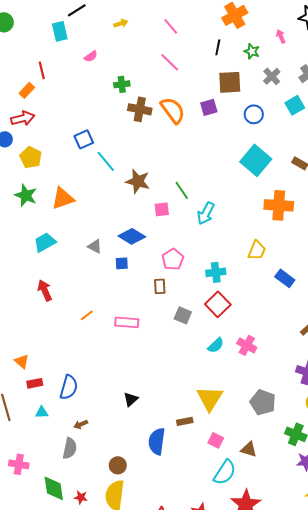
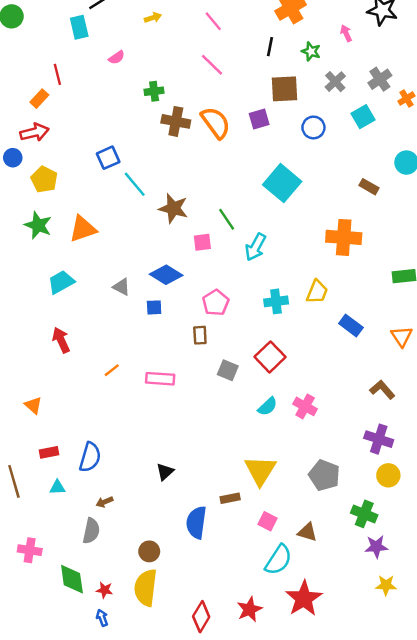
cyan square: (256, 160) -> (282, 183), moved
cyan cross: (216, 272) -> (276, 301), moved
orange triangle: (22, 361) -> (33, 405), moved

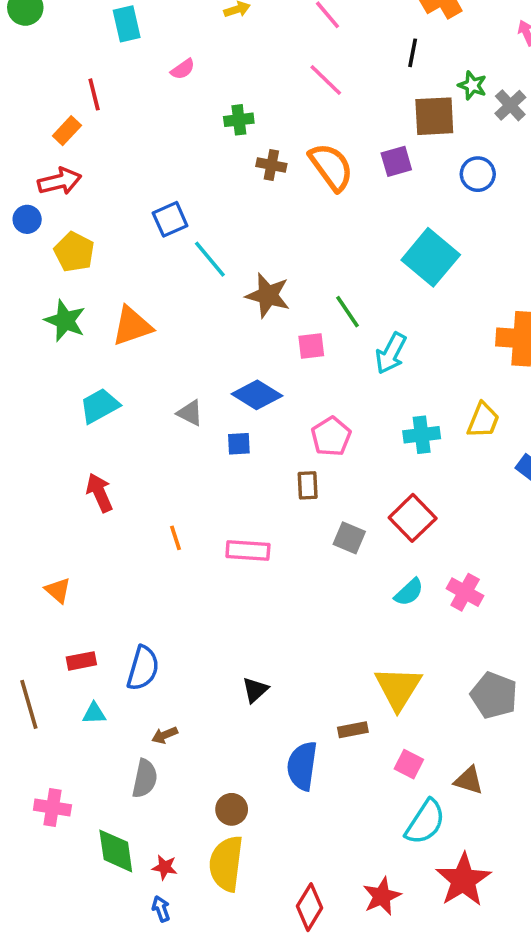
green star: (311, 51) -> (472, 85), moved
brown cross: (176, 121) -> (271, 165), size x0.7
orange line: (112, 370) -> (175, 538), turned -70

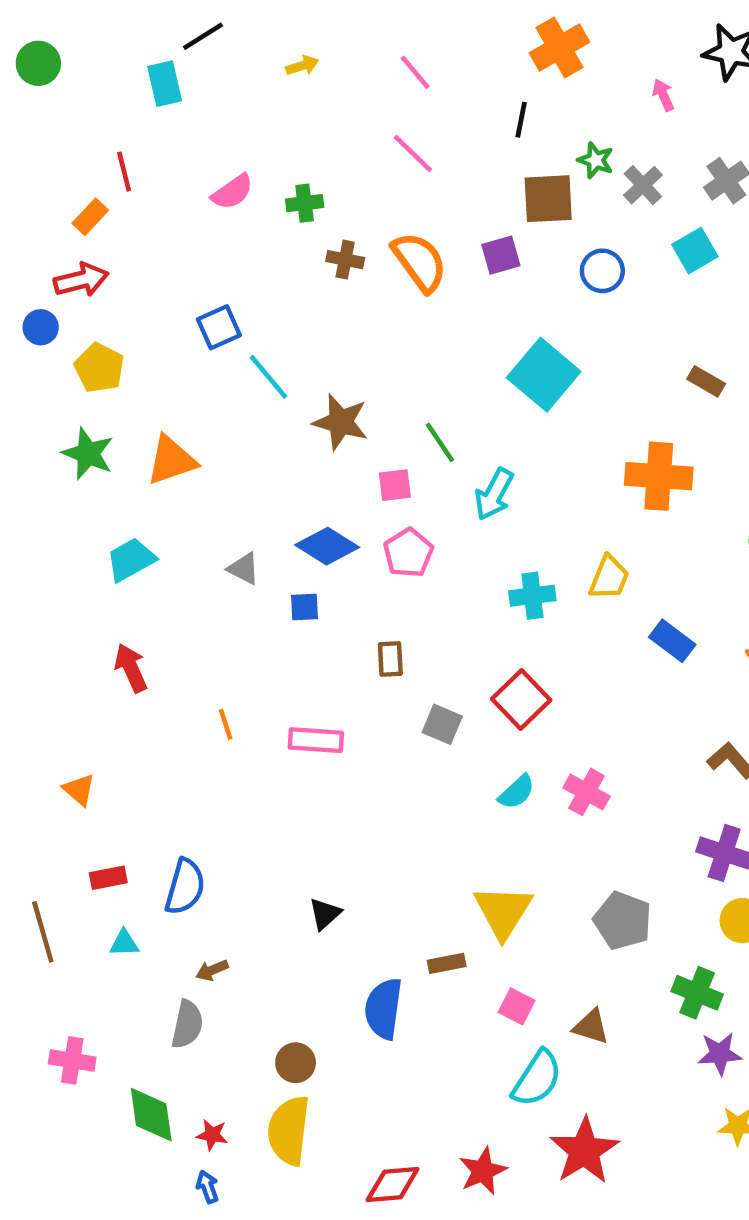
pink semicircle: (183, 69) -> (232, 192), moved, size x1.4
pink pentagon: (331, 437) -> (408, 553), moved
red diamond: (309, 907) -> (393, 1185), turned 54

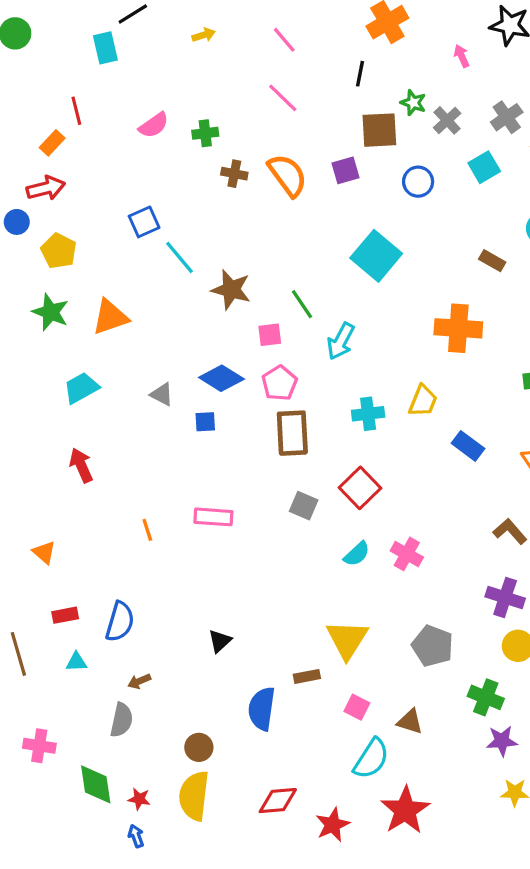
brown rectangle: (390, 659) -> (292, 433), moved, size x1.8
orange line: (226, 724) -> (147, 530), moved
red diamond: (393, 1185) -> (278, 801), moved

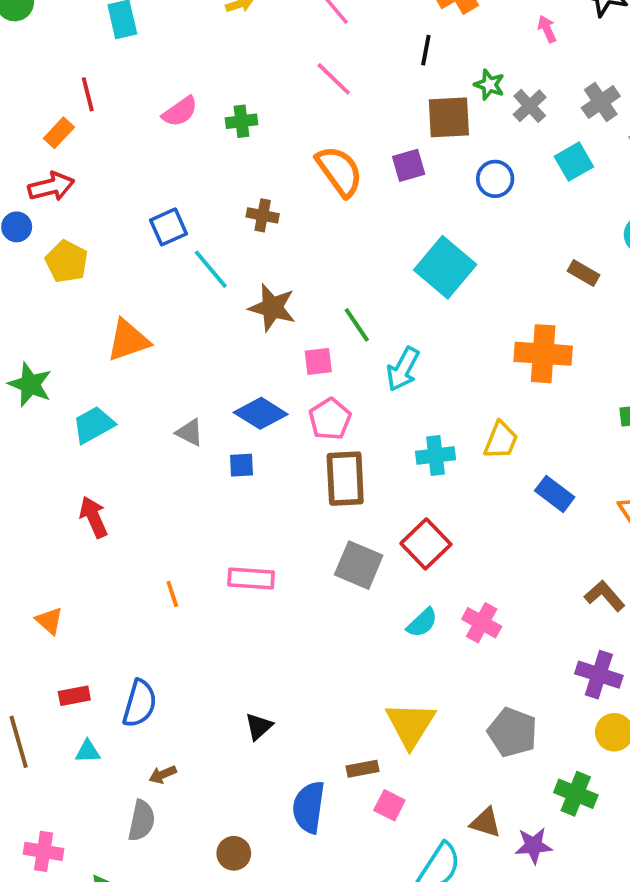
brown cross: (234, 174) -> (263, 215), moved
green star: (51, 312) -> (30, 384), moved
gray square: (304, 506) -> (359, 565), size x1.4
pink square: (357, 707) -> (389, 805), moved
purple star: (502, 741) -> (534, 846), moved

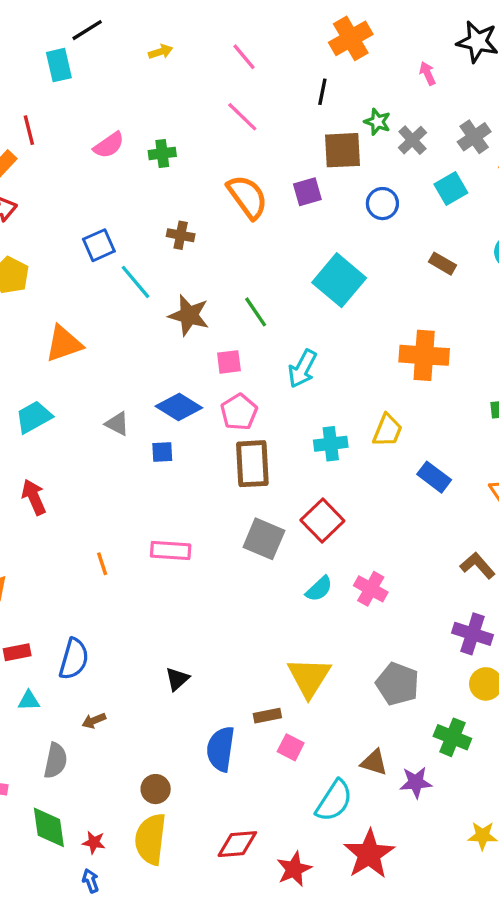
brown rectangle: (583, 273) -> (442, 264), moved
green line: (357, 325) -> (256, 312), moved
gray semicircle: (142, 821) -> (55, 761), moved

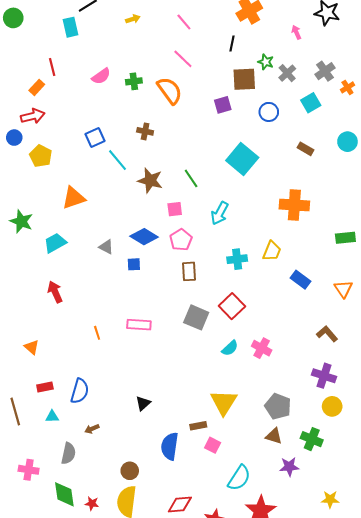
orange semicircle: (247, 197) -> (170, 91), moved
brown rectangle: (252, 464) -> (189, 271), size x0.7
brown triangle: (374, 762) -> (274, 436), moved

